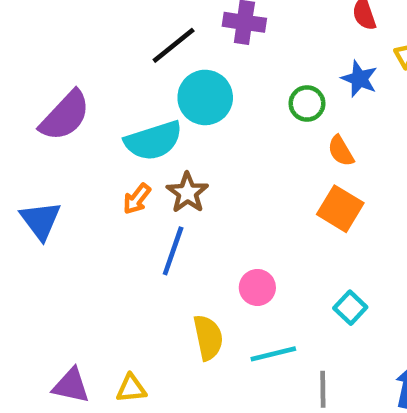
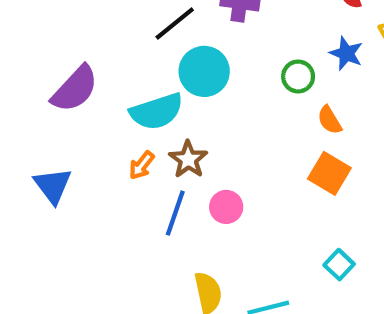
pink circle: (257, 287) -> (226, 207), moved

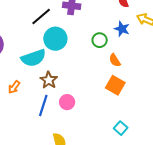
orange arrow: (142, 165) -> (14, 87), moved

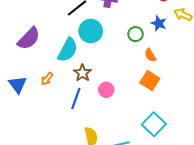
cyan semicircle: (33, 58) -> (68, 50), turned -45
pink circle: (67, 102) -> (106, 90), moved
cyan square: (121, 128) -> (154, 124), size x1.6

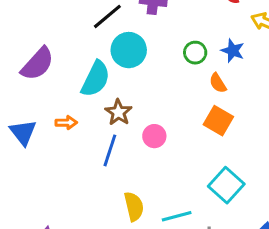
blue star: (159, 23) -> (233, 51), moved
orange arrow: (47, 79) -> (66, 123), turned -128

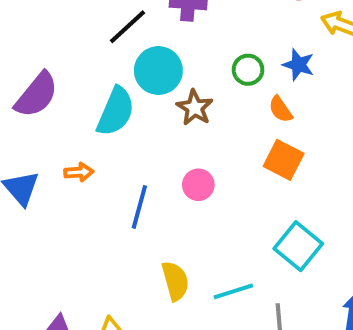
brown star: (118, 112) -> (195, 108), moved

